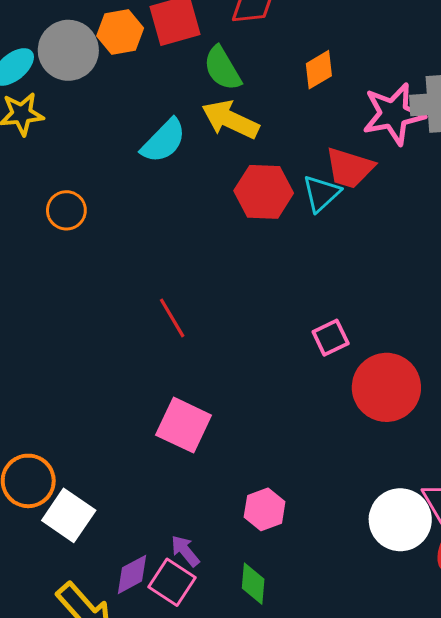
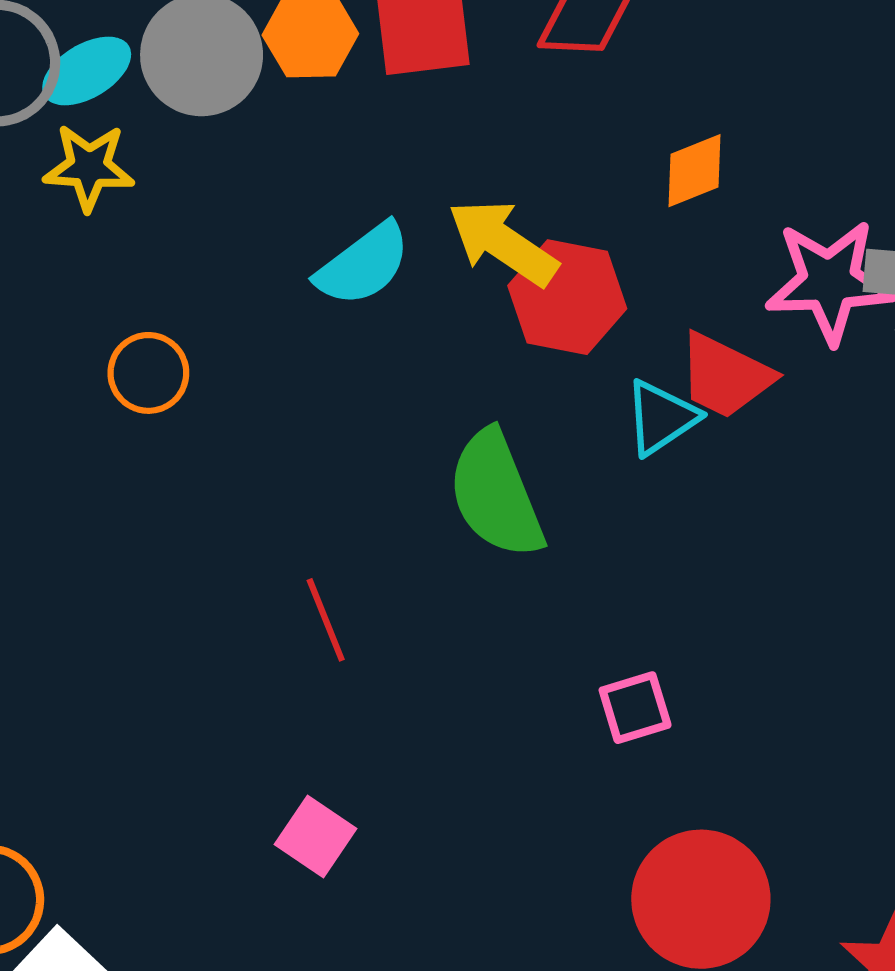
green semicircle: (222, 68) -> (496, 494), moved, size x1.4
red hexagon: (264, 192) -> (567, 297), moved
red circle: (386, 387) -> (701, 899), moved
pink square: (184, 425) -> (315, 837), size x0.7

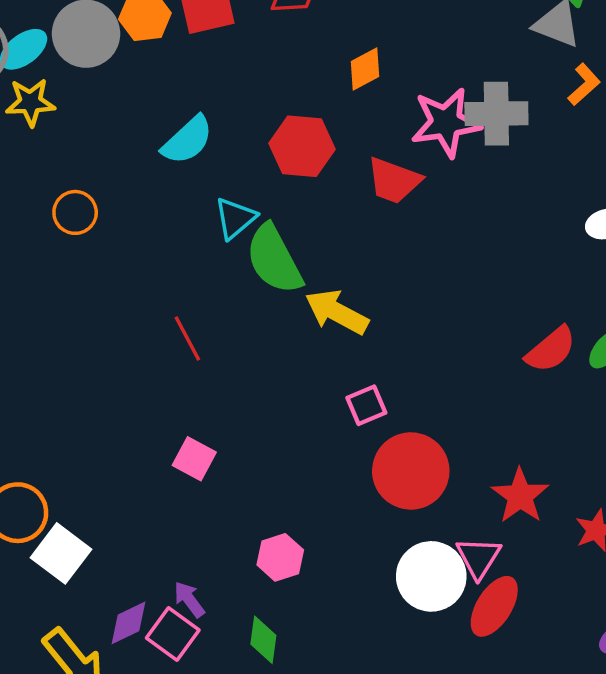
yellow arrow: (503, 243) -> (337, 312), moved
cyan triangle: (661, 418) -> (235, 218), moved
pink square: (635, 708) -> (366, 405), moved

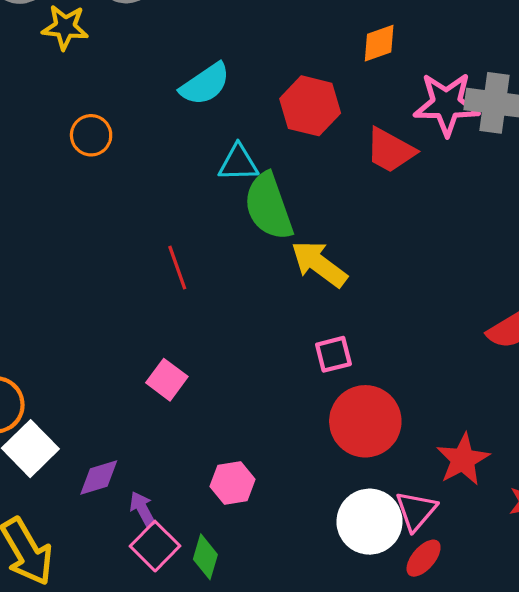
cyan triangle: (235, 218) -> (238, 163), turned 30
red ellipse: (494, 606) -> (424, 558), size x0.7
purple diamond: (129, 623) -> (99, 477), moved
pink square: (173, 634) -> (155, 546), moved

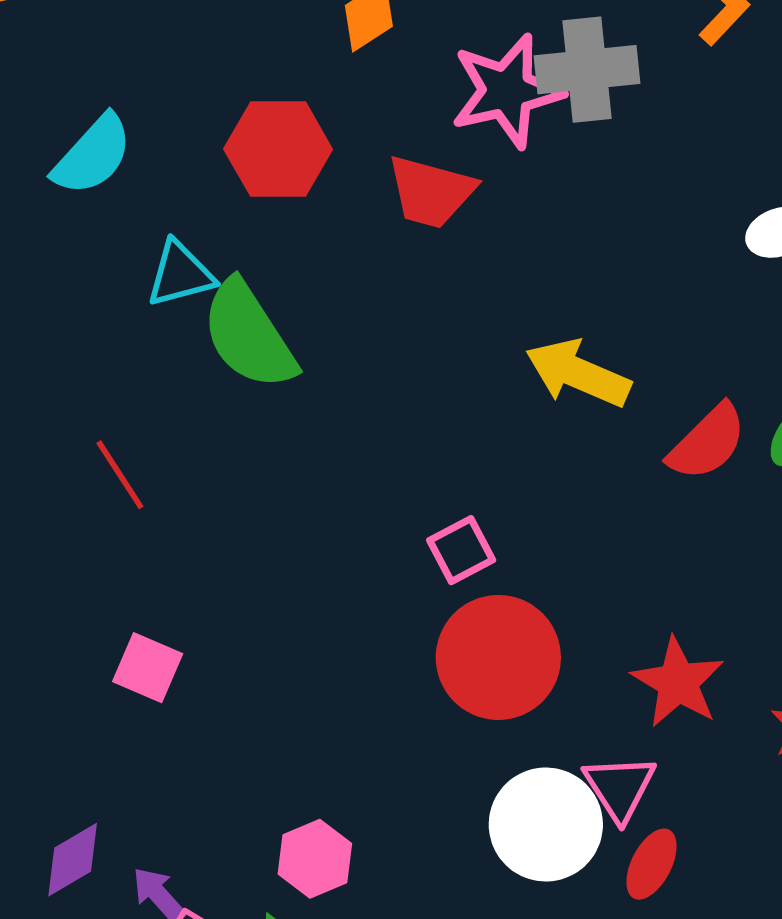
yellow arrow: (319, 264) -> (578, 373), moved
pink square: (333, 354) -> (461, 550), moved
pink hexagon: (233, 483) -> (315, 859), moved

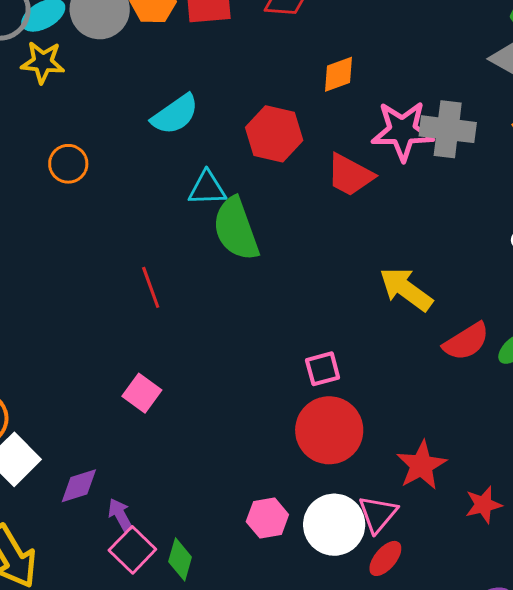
pink hexagon: (315, 859) -> (267, 518), moved

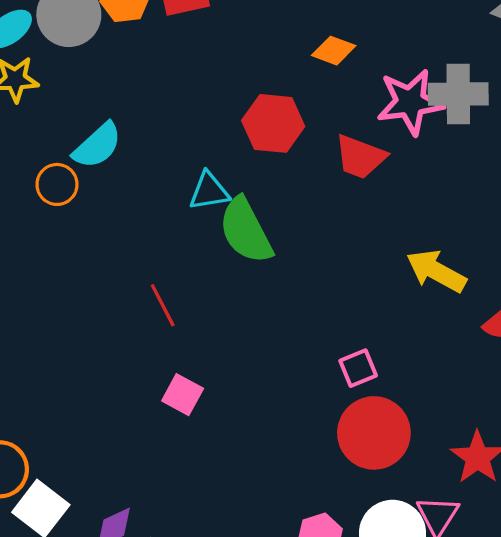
orange diamond: (338, 74) -> (334, 51), turned 48
cyan semicircle: (175, 114) -> (97, 146), moved
pink square: (142, 393) -> (183, 395), moved

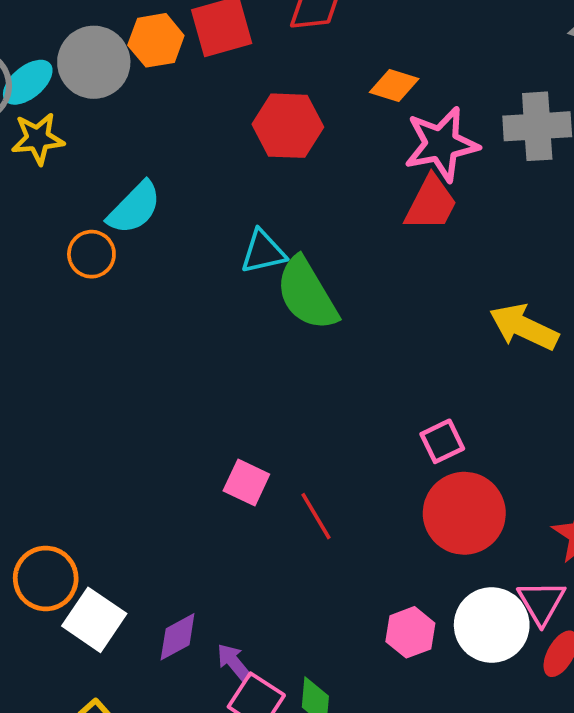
pink star: (410, 102) -> (441, 144), moved
red hexagon: (273, 123) -> (288, 126), moved
red trapezoid: (360, 157) -> (431, 203), turned -80
red line: (163, 305) -> (316, 516), moved

